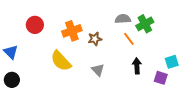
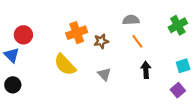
green cross: (145, 24) -> (178, 25), moved
red circle: (35, 25) -> (23, 35), moved
purple square: (161, 78) -> (178, 90), moved, turned 32

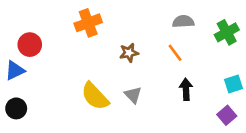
gray semicircle: (131, 20) -> (183, 21), moved
orange cross: (77, 33) -> (88, 23), moved
blue triangle: (12, 55) -> (15, 70), turned 49
yellow semicircle: (65, 65) -> (95, 96), moved

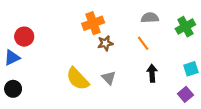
orange cross: (88, 23) -> (93, 23), moved

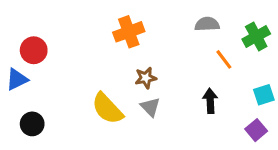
brown star: (105, 43) -> (146, 78), moved
orange line: (143, 43) -> (224, 59), moved
black circle: (13, 89) -> (32, 124), moved

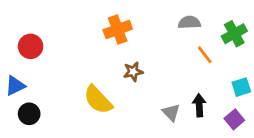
blue triangle: (17, 79) -> (15, 86), moved
black arrow: (210, 101) -> (199, 105), moved
gray triangle: (150, 107) -> (171, 112), moved

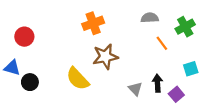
brown star: (133, 72) -> (105, 57), size x1.6
blue triangle: (15, 86) -> (12, 68), turned 42
black circle: (29, 114) -> (30, 82), moved
purple square: (234, 119) -> (176, 94), moved

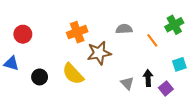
gray semicircle: (150, 18) -> (124, 29), moved
orange cross: (93, 23) -> (77, 32), moved
black circle: (30, 82) -> (40, 77), moved

